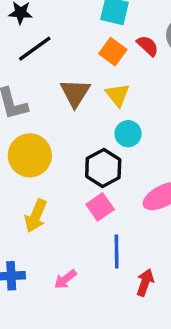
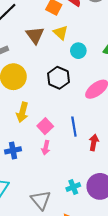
cyan circle: (128, 134) -> (78, 51), moved
pink square: (100, 207) -> (45, 126), moved
pink arrow: (65, 279) -> (46, 148), turned -32

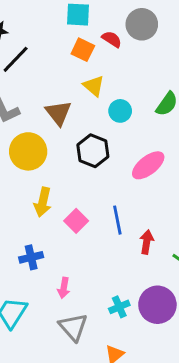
brown triangle: (35, 35) -> (58, 113), moved
pink arrow: (46, 148) -> (64, 288), moved

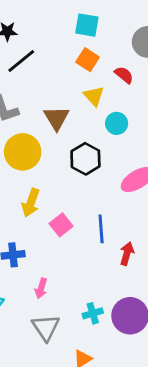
red semicircle: (112, 39) -> (124, 75), moved

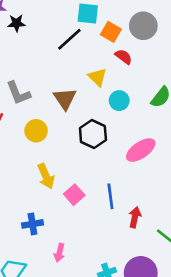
orange square: (88, 60) -> (111, 32), moved
black line: (21, 61) -> (69, 39), moved
yellow circle: (23, 152) -> (36, 131), size x0.7
yellow arrow: (31, 203) -> (46, 176), turned -40

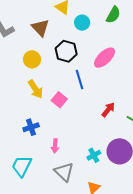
yellow circle: (36, 131) -> (32, 59), moved
blue line: (110, 196) -> (79, 80), moved
red arrow: (135, 217) -> (108, 110), turned 35

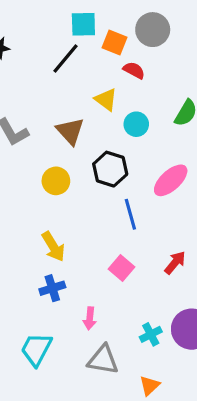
yellow arrow: (35, 89) -> (53, 247), moved
pink square: (59, 100) -> (121, 268), moved
gray triangle: (64, 172) -> (103, 360), turned -35

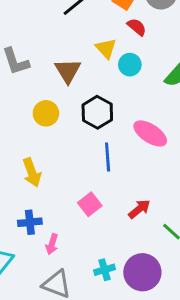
cyan circle: (136, 124) -> (130, 65), moved
pink ellipse: (171, 180) -> (150, 133), turned 64
blue cross: (52, 288) -> (30, 222), moved

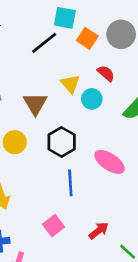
red semicircle: (137, 27) -> (106, 73), moved

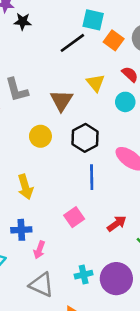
cyan circle: (92, 99) -> (125, 102), moved

